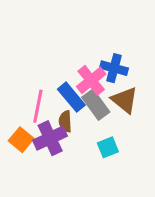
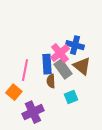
blue rectangle: (71, 97) -> (47, 64), turned 36
brown semicircle: (65, 121) -> (51, 81), moved
purple cross: (50, 138) -> (33, 112), moved

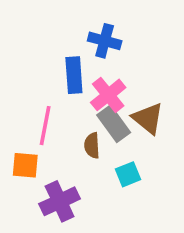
blue cross: (75, 45) -> (105, 41), moved
blue rectangle: (47, 64) -> (74, 75), moved
orange square: (14, 92) -> (25, 165), turned -35

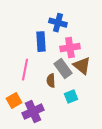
pink cross: (108, 95) -> (70, 48), moved, turned 30
orange square: (25, 165) -> (14, 101), moved, turned -35

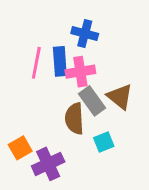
pink cross: (70, 48) -> (80, 72), moved
pink line: (25, 70) -> (36, 63), moved
brown semicircle: (51, 81) -> (74, 119), size x1.5

